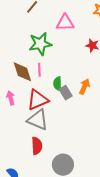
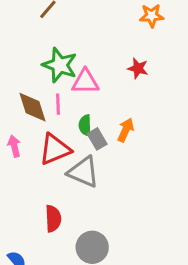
pink triangle: (65, 23) -> (85, 82), moved
green star: (40, 44) -> (60, 65), turned 30
gray triangle: (38, 120) -> (83, 172), moved

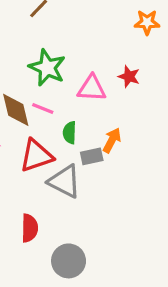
pink triangle: (85, 82) -> (92, 88), moved
pink line: (58, 104) -> (43, 109), turned -70
gray rectangle: (97, 139) -> (92, 156), moved, turned -75

